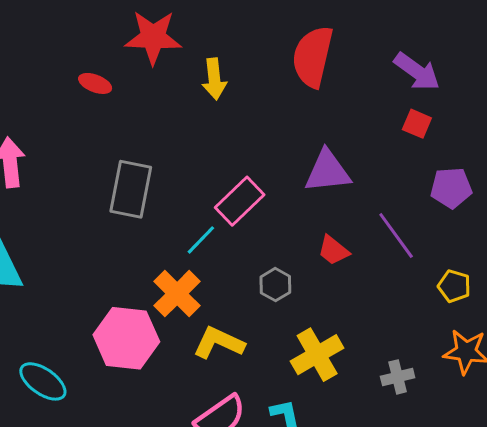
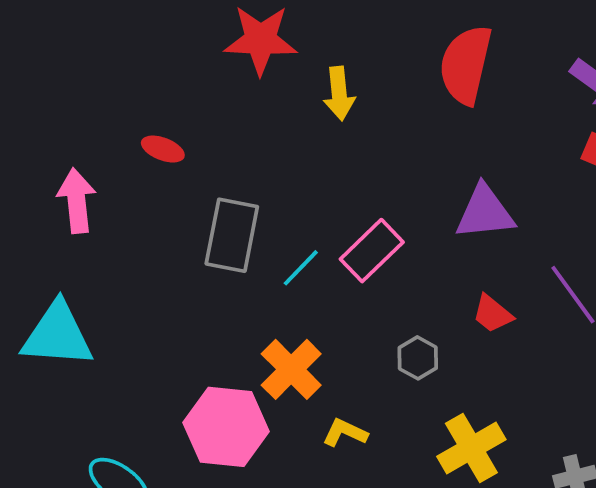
red ellipse: (95, 83) -> (163, 149), moved
cyan line: (201, 240) -> (301, 268), moved
yellow L-shape: (219, 343) -> (345, 433), size x0.7

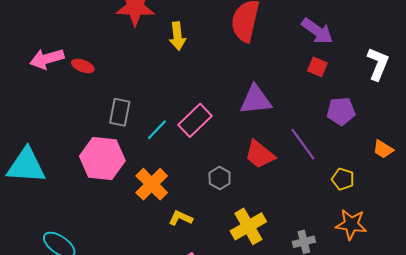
pink arrow: (77, 201) -> (47, 59), moved, turned -100
gray rectangle: (232, 235) -> (120, 112), size x0.7
red trapezoid: (492, 314) -> (260, 154), size x1.4
pink hexagon: (226, 427) -> (102, 159), moved

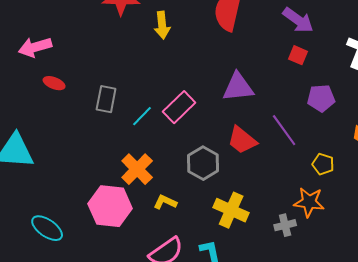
red ellipse: (83, 66) -> (54, 83), moved
pink hexagon: (102, 159) -> (110, 206), moved
gray hexagon: (220, 178) -> (203, 163), size x1.5
orange star: (351, 224) -> (309, 202), moved
yellow cross: (248, 226) -> (231, 210), turned -36

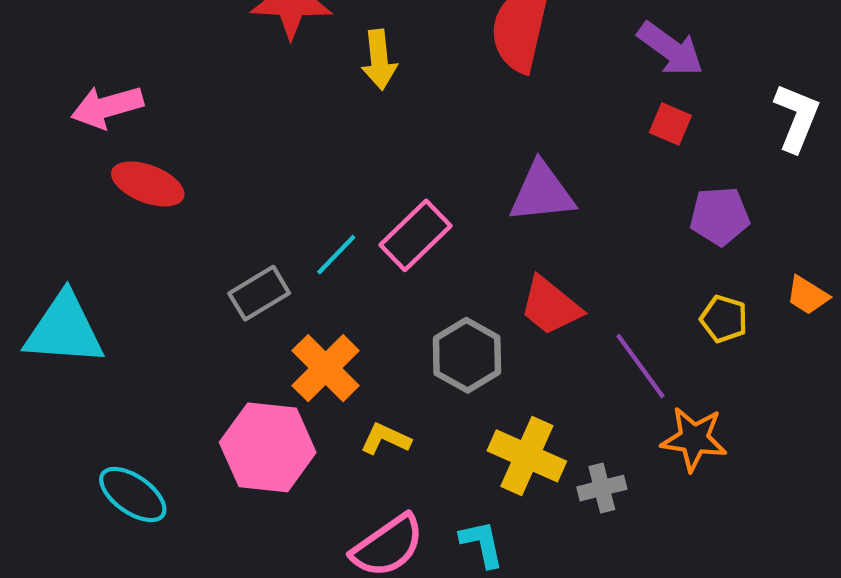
red ellipse: (54, 83) -> (148, 184), size x1.5
gray rectangle: (106, 99) -> (259, 293), moved, turned 48
purple line: (284, 130) -> (640, 366), moved
yellow pentagon: (323, 164) -> (724, 319), moved
gray cross: (285, 225) -> (602, 488), moved

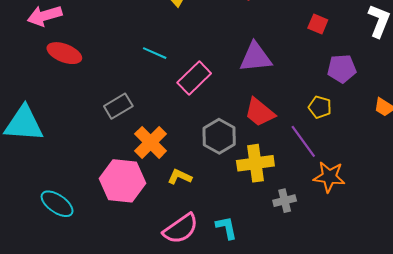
cyan line: (336, 255) -> (155, 53), moved, turned 70
yellow pentagon: (724, 319) -> (320, 107), moved
yellow cross: (527, 456) -> (255, 163), moved, turned -32

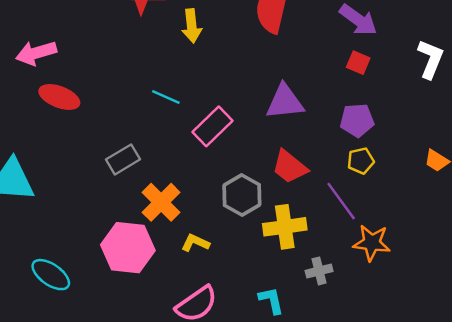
purple pentagon: (342, 69) -> (357, 120), moved
yellow pentagon: (320, 107) -> (361, 161), turned -30
cyan L-shape: (226, 228) -> (271, 300), moved

